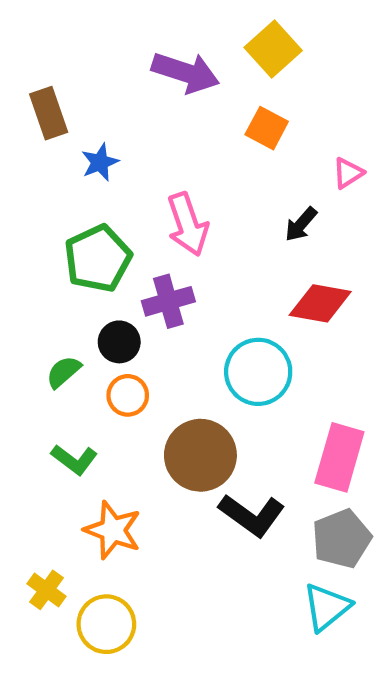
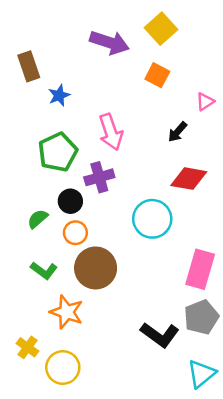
brown circle: (200, 455) -> (96, 268), moved
black L-shape: (252, 515) -> (160, 335), moved
cyan triangle: (327, 607) -> (201, 374), moved

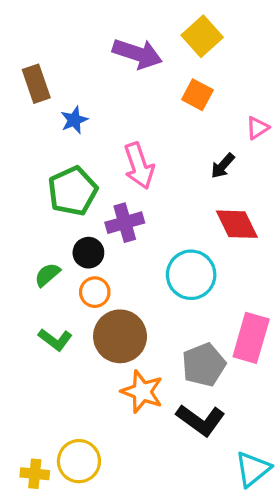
red diamond: (189, 179) -> (237, 224), turned 54
orange star: (67, 312) -> (142, 392), moved
gray pentagon: (201, 317) -> (204, 365), moved
yellow cross: (28, 347) -> (35, 474), moved, turned -30

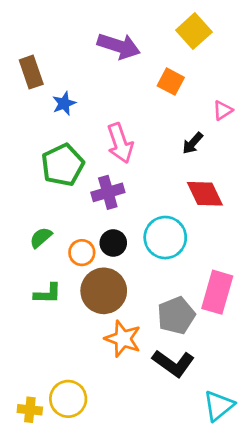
yellow square: (202, 36) -> (194, 31), moved
black circle: (88, 253) -> (113, 243), moved
green L-shape: (55, 340) -> (48, 294), turned -36

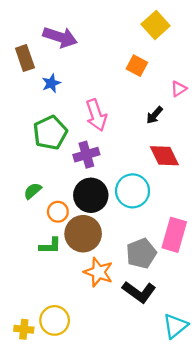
purple arrow: (119, 46) -> (60, 37), moved
black circle: (113, 243) -> (91, 195), size x1.6
orange circle: (82, 253) -> (58, 212), moved
green L-shape: (48, 294) -> (50, 246), moved

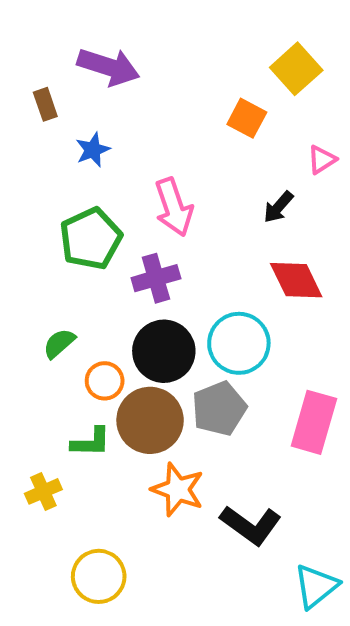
yellow square: (156, 25) -> (296, 69), moved
brown rectangle: (25, 58) -> (45, 104), size x0.7
gray pentagon: (141, 253) -> (219, 409), moved
yellow cross: (24, 329) -> (43, 491), moved, turned -30

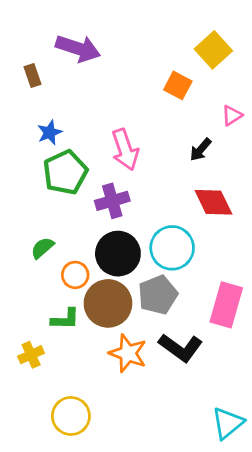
blue star: (93, 150) -> (50, 132), moved
black L-shape: (251, 525) -> (181, 348), moved

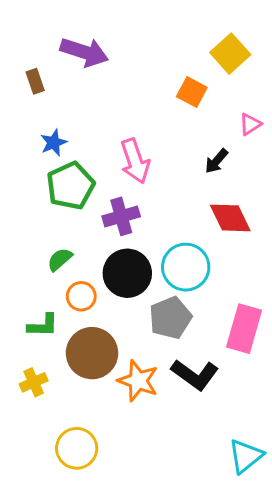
green semicircle: (42, 248) -> (60, 259), moved
brown circle: (108, 303) -> (92, 353), moved
green L-shape: (65, 319) -> (43, 325), moved

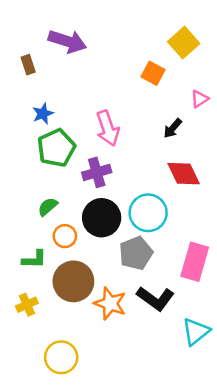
cyan triangle: (246, 456) -> (196, 332), moved

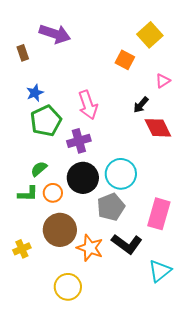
red diamond: (184, 174) -> (158, 128), moved
green L-shape: (34, 259) -> (28, 194), moved
yellow circle: (61, 357) -> (68, 287), moved

